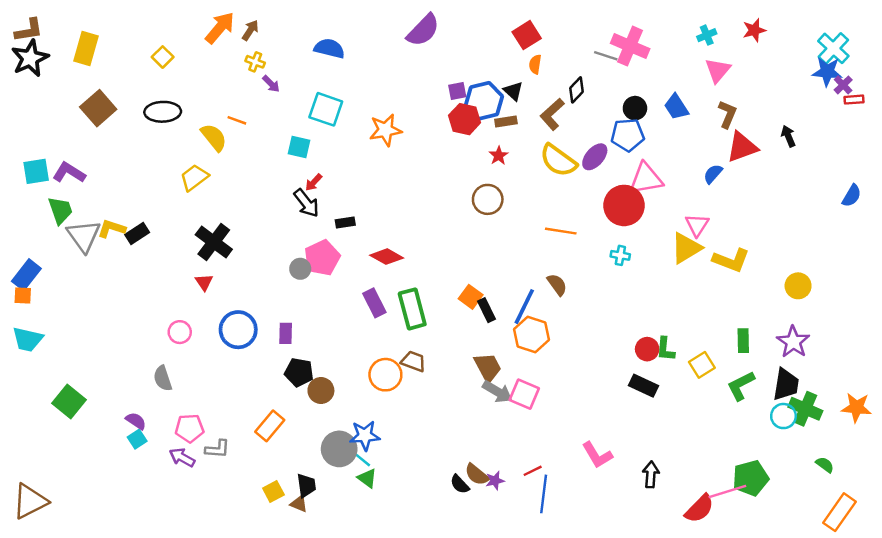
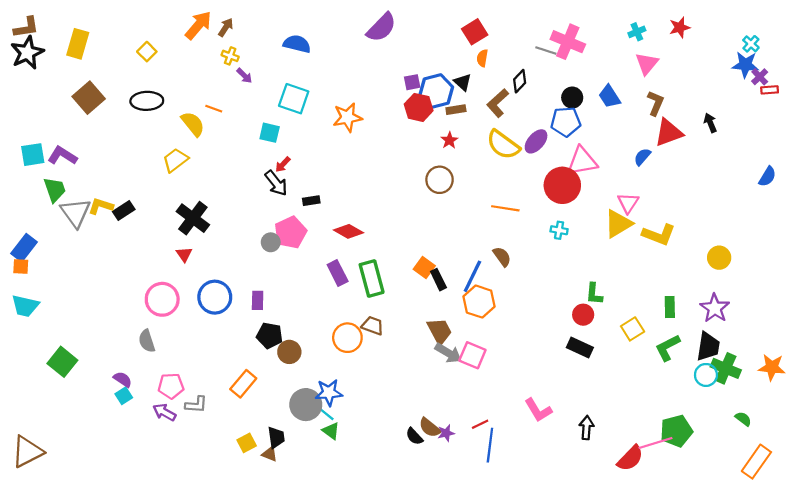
cyan cross: (833, 48) -> (751, 44), size x0.6
pink circle: (180, 332) -> (162, 299), size x1.6
green L-shape: (665, 349) -> (594, 294), moved

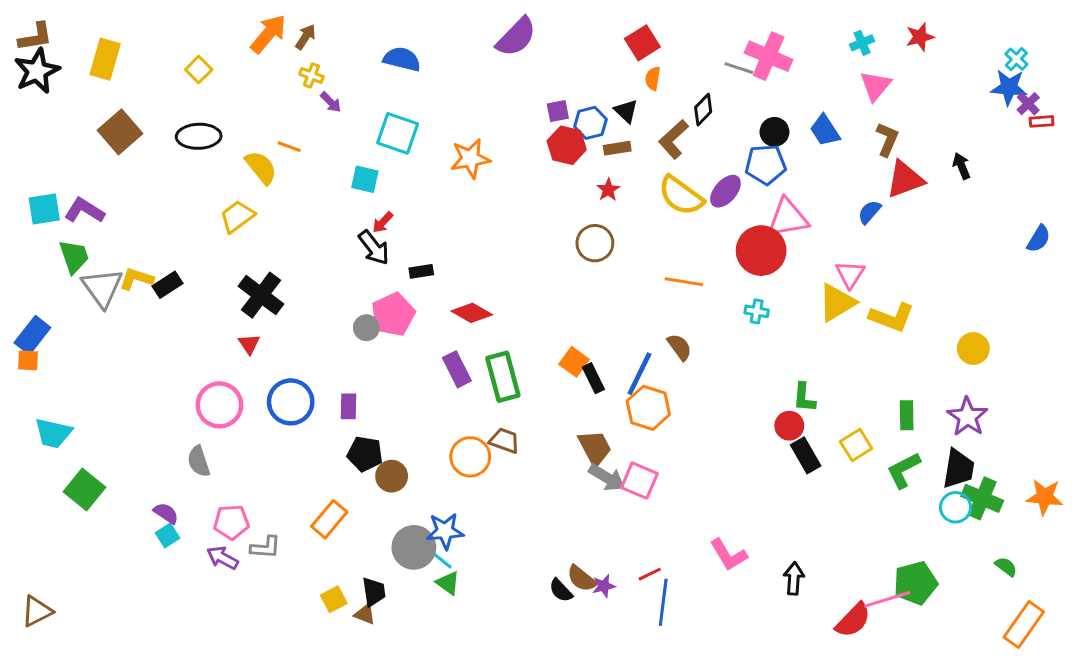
blue hexagon: (436, 91) -> (590, 123), size x0.7
cyan trapezoid: (25, 306) -> (53, 433), moved
black rectangle: (580, 348) -> (806, 455), moved, turned 35
brown triangle: (27, 452) -> (37, 611), size x0.7

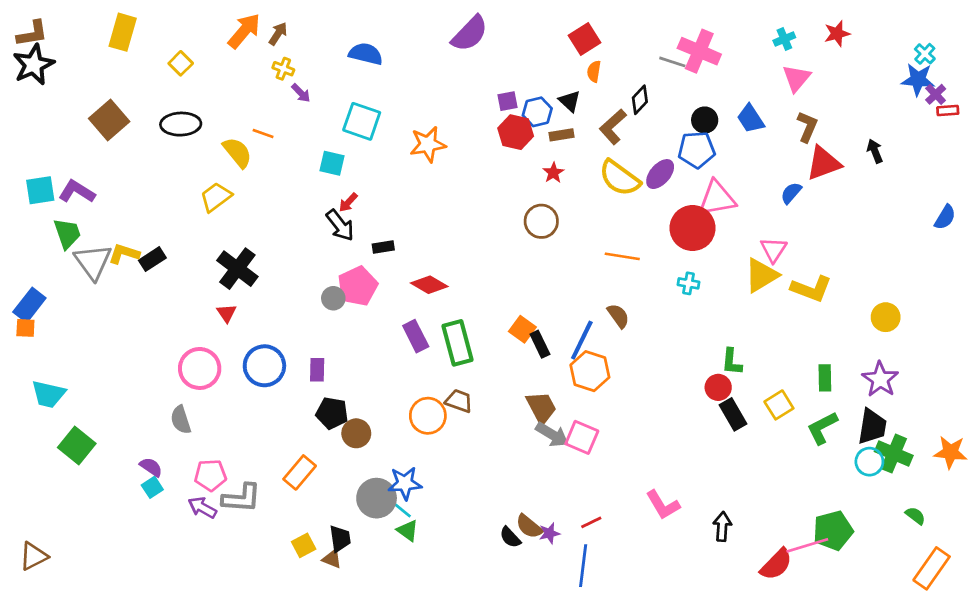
yellow rectangle: (105, 59) -> (123, 32), moved
gray L-shape: (265, 547) -> (241, 498), size x1.4
blue line: (663, 602) -> (583, 566), moved

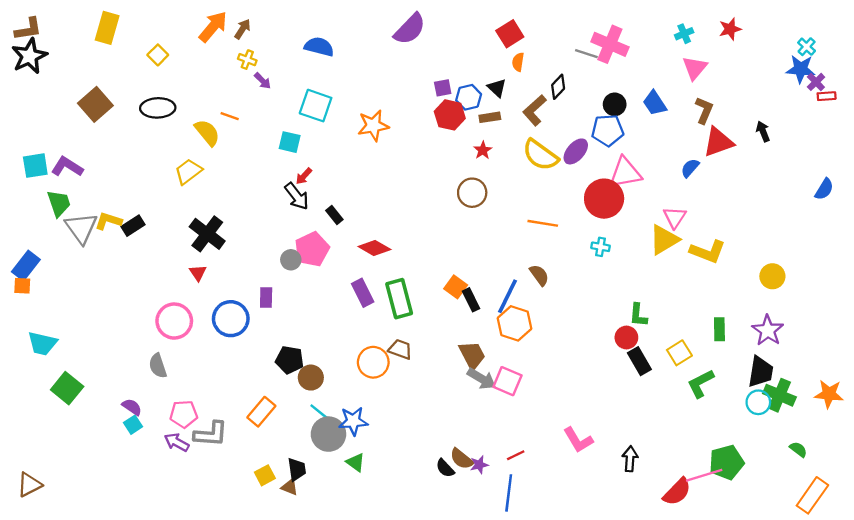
black rectangle: (383, 247) -> (334, 215), turned 60
purple rectangle: (317, 370) -> (266, 297), moved
green L-shape: (822, 428) -> (701, 383), moved
cyan line: (401, 509) -> (319, 412), moved

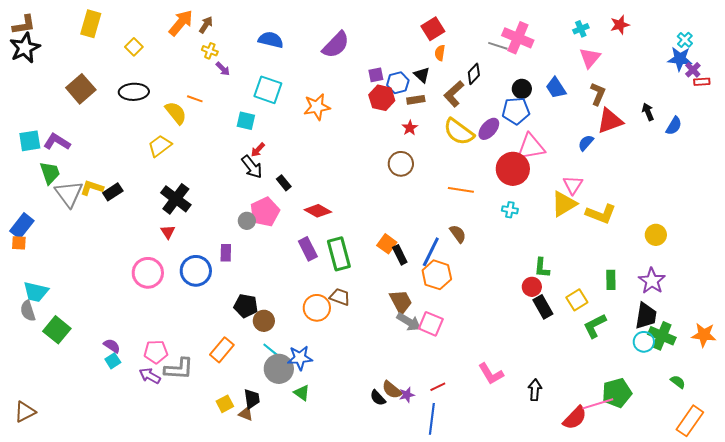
purple semicircle: (410, 29) -> (336, 45), moved
blue semicircle: (824, 189) -> (674, 126), moved
gray semicircle: (158, 366) -> (28, 311), moved

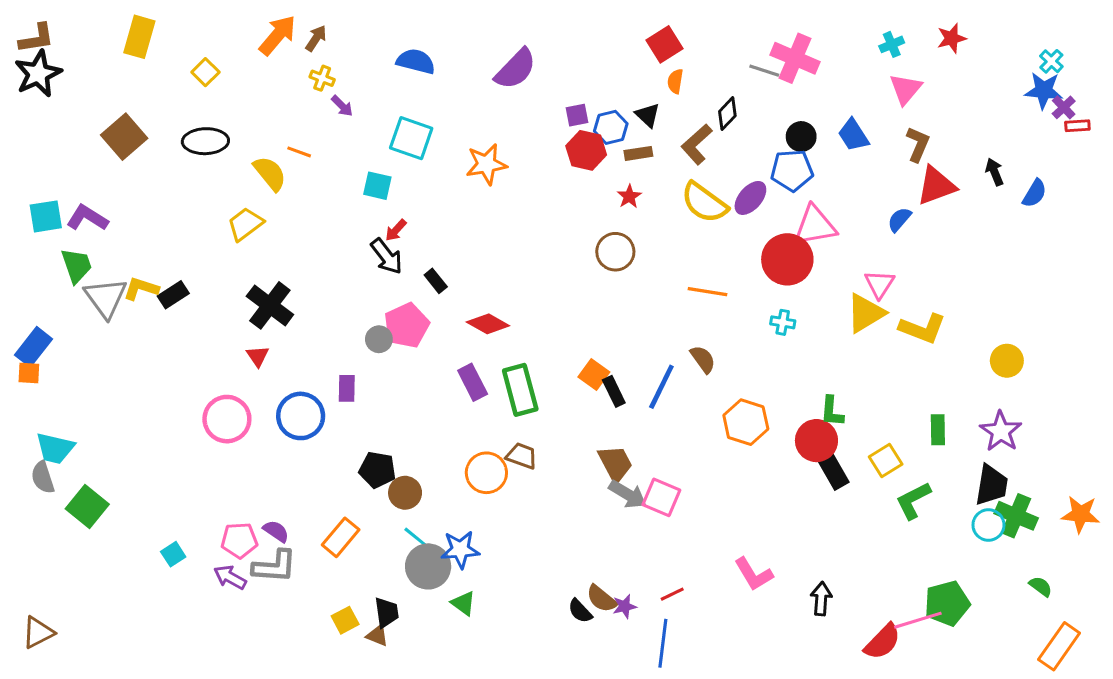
orange hexagon: (437, 275) -> (746, 422), moved
red circle: (532, 287) -> (816, 441), size x1.4
purple semicircle: (112, 346) -> (276, 531), moved

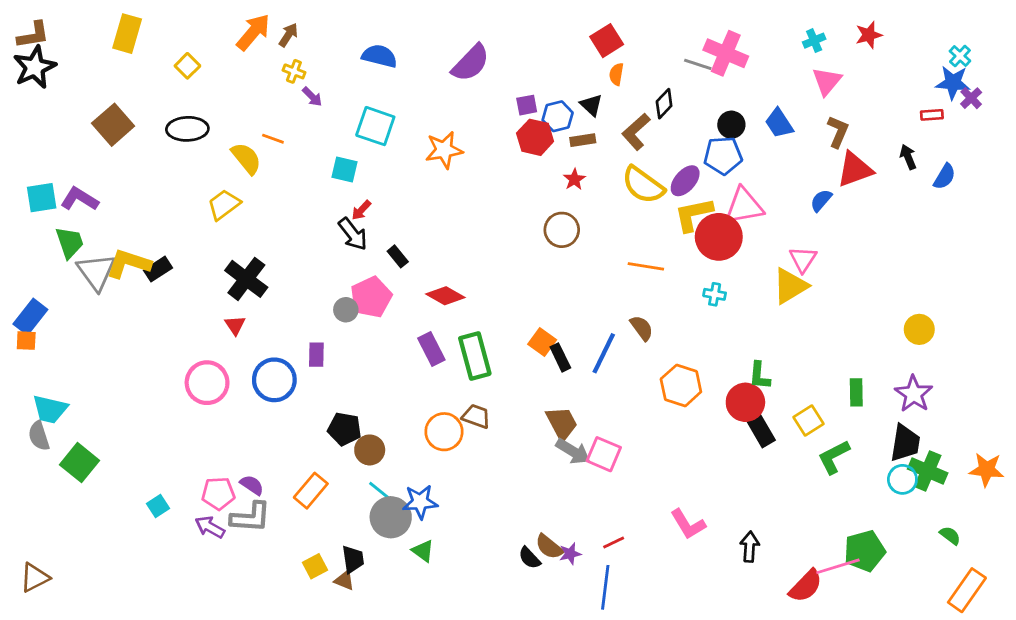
red rectangle: (1077, 126) -> (932, 115), moved
yellow L-shape: (141, 289) -> (129, 263), size x1.4
yellow L-shape: (922, 328) -> (694, 214), moved, turned 147

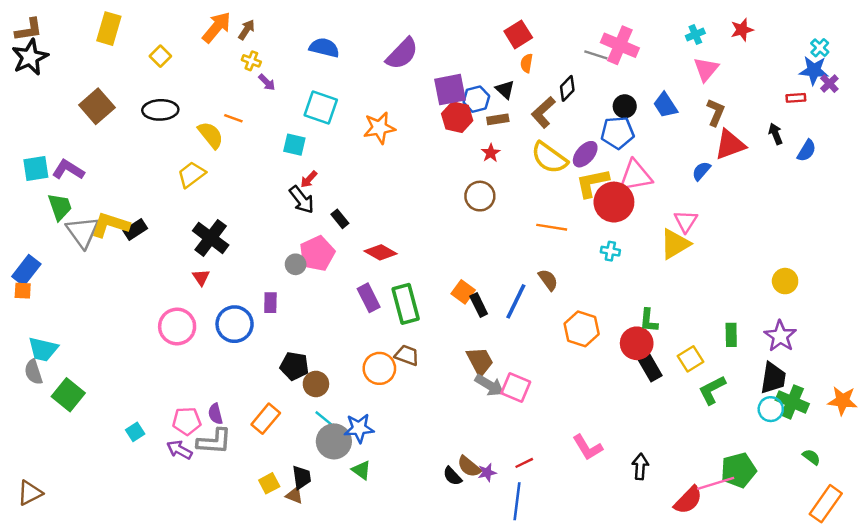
purple square: (527, 105) -> (450, 90), size x1.8
purple semicircle: (252, 485) -> (215, 414), turned -138

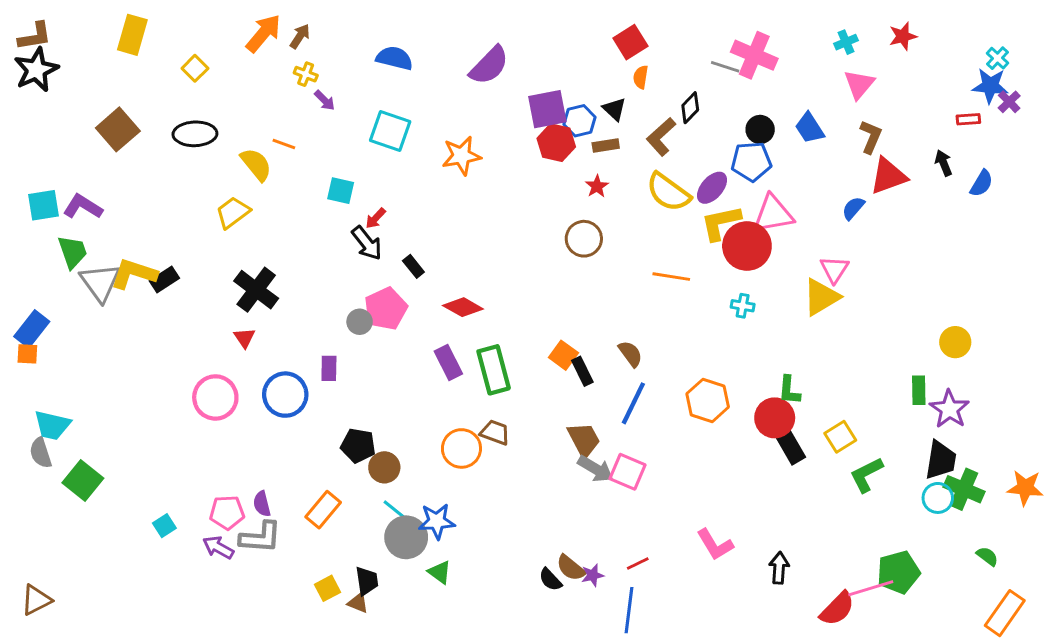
cyan square: (294, 145) -> (341, 191), moved
brown semicircle: (548, 280) -> (630, 354), moved
blue line: (516, 301) -> (633, 403), moved
green rectangle: (731, 335) -> (919, 390), moved

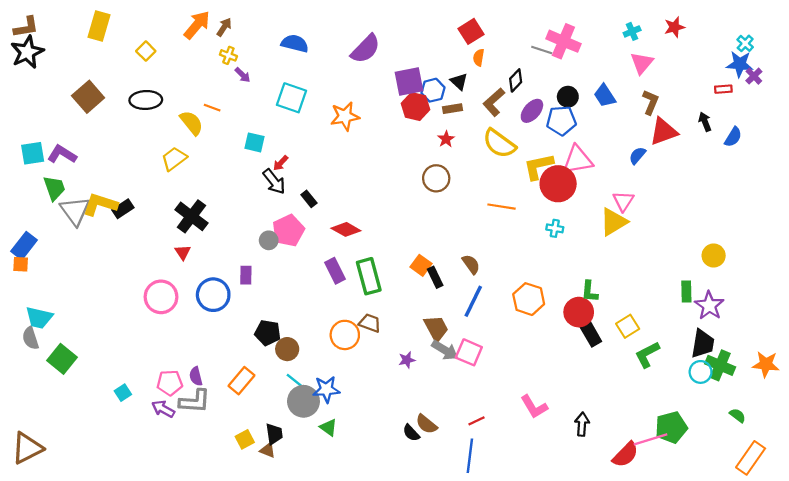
purple ellipse: (712, 188) -> (532, 111), moved
purple star: (593, 575) -> (407, 360), moved
brown triangle: (36, 600) -> (27, 448), size x1.4

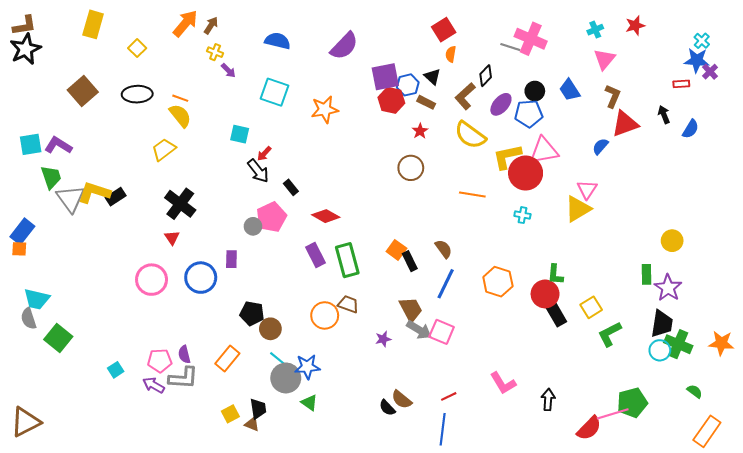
orange line: (212, 108) -> (180, 98), moved
brown rectangle: (453, 109) -> (426, 102), turned 36

